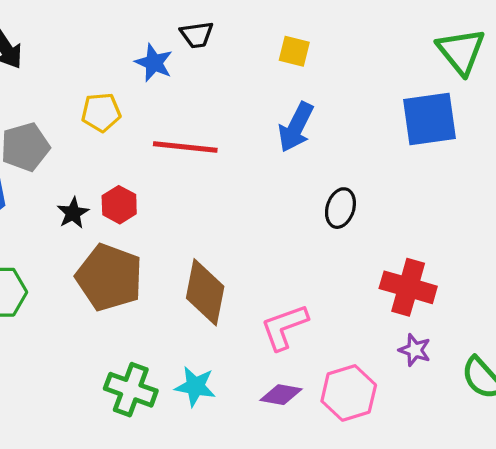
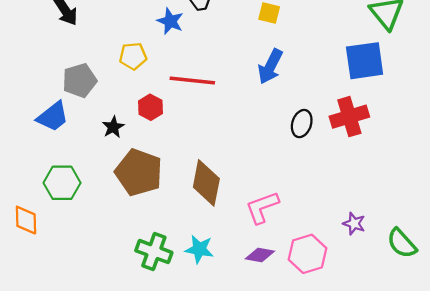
red hexagon: (119, 205) -> (150, 107), moved
red cross: (408, 287) -> (349, 117), moved, turned -33

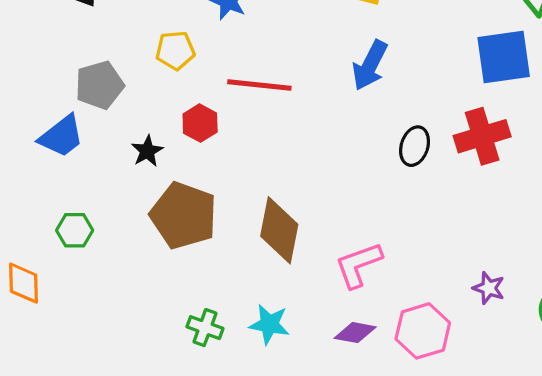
green hexagon: (62, 183) -> (75, 230), size x0.7
green cross: (154, 252) -> (205, 328), size x0.7

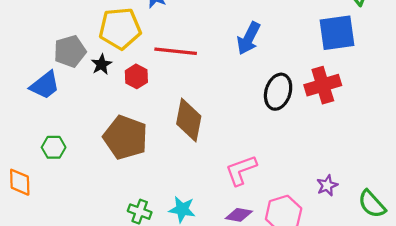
yellow pentagon: (175, 50) -> (120, 28), size x1.6
black ellipse: (415, 146) -> (278, 92), size x1.4
black star: (147, 151) -> (101, 64), moved
brown diamond: (279, 230) -> (189, 120), moved
purple star: (489, 288) -> (327, 185), turned 30

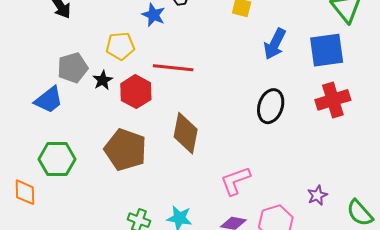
yellow pentagon: (120, 28) -> (120, 46), size x0.7
blue arrow: (249, 38) -> (275, 44), moved
red hexagon: (136, 76) -> (136, 92), size x1.4
red cross: (323, 85) -> (333, 100), moved
green hexagon: (54, 147) -> (57, 159), size x1.6

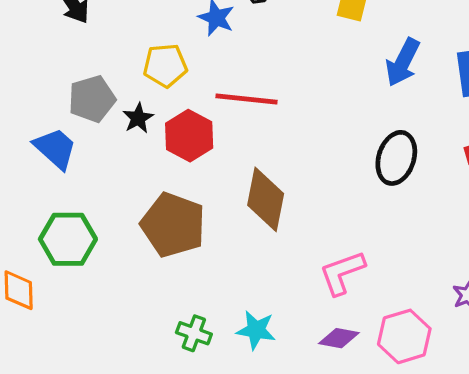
blue trapezoid: (49, 100) -> (55, 148), turned -100

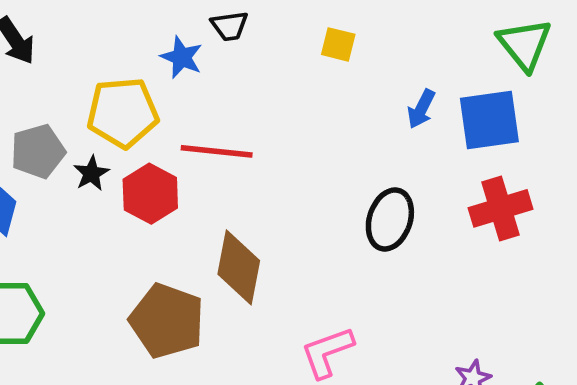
blue arrow: (403, 62) -> (421, 109), moved, size x0.7
yellow pentagon: (165, 65) -> (123, 113), size x1.4
brown pentagon: (173, 225) -> (167, 321), moved

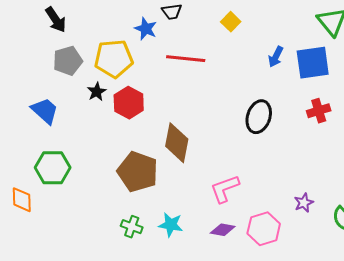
yellow square: (338, 44) -> (231, 22), turned 30
gray pentagon: (38, 151) -> (68, 61), moved
red line: (217, 151) -> (186, 59), moved
red cross: (500, 208) -> (319, 111), size x0.7

